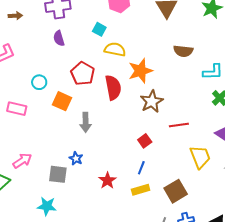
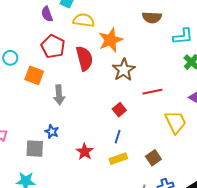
purple semicircle: (59, 38) -> (47, 14), moved
brown square: (176, 191) -> (153, 158), size x0.7

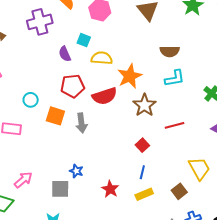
cyan L-shape: (183, 36) -> (175, 78), moved
red pentagon: (53, 46) -> (73, 86), turned -30
red semicircle: (84, 58) -> (105, 96), turned 90
gray arrow: (59, 95) -> (81, 123), moved
yellow trapezoid: (176, 122) -> (199, 168), moved

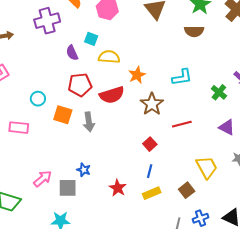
brown semicircle: (170, 51) -> (194, 31), moved
orange star: (130, 76) -> (137, 75), size x0.7
pink arrow: (23, 180) -> (43, 179), moved

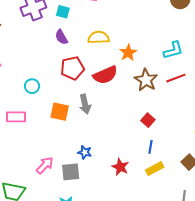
cyan square: (91, 39) -> (63, 12), moved
orange square: (63, 115) -> (60, 112), moved
red line: (182, 124) -> (176, 78), moved

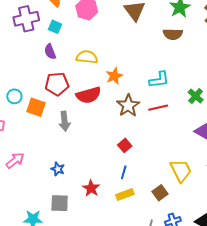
orange square: (60, 112) -> (36, 107), moved
pink arrow: (45, 165) -> (15, 160), moved
gray square: (71, 172) -> (60, 203), moved

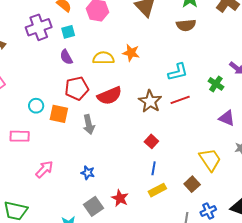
cyan square: (55, 27) -> (68, 32), turned -32
orange star: (114, 76) -> (131, 53), moved, turned -30
red star: (91, 188) -> (120, 198), moved
gray square: (60, 203) -> (94, 206), turned -30

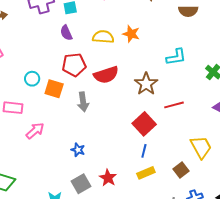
red line: (180, 100) -> (174, 105), moved
red square: (151, 141) -> (144, 124), size x1.6
pink arrow: (44, 169) -> (35, 131), moved

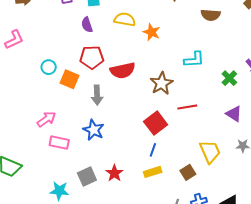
yellow semicircle: (103, 37) -> (125, 19), moved
pink rectangle: (13, 108) -> (59, 143), moved
blue star: (78, 150) -> (94, 130), moved, size x1.5

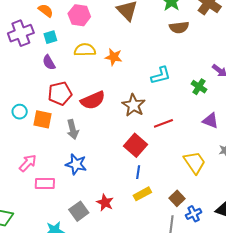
brown semicircle: (211, 15) -> (179, 27), moved
brown square: (188, 172) -> (177, 198), moved

